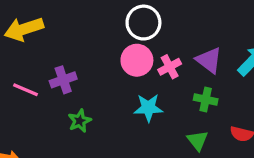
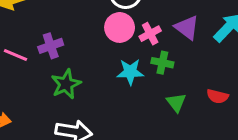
green cross: (206, 100) -> (162, 63), moved
green star: (80, 121) -> (66, 84), size x1.4

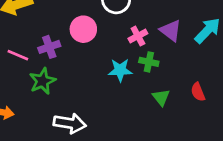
pink circle: (120, 27) -> (83, 29), moved
green star: (66, 84) -> (42, 81), moved
red semicircle: (217, 96) -> (198, 92), turned 54

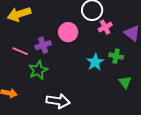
pink cross: (138, 36) -> (105, 27), moved
cyan star: (120, 70) -> (95, 62), turned -30

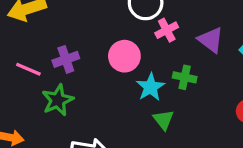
pink circle: (68, 32) -> (124, 56), moved
green triangle: (125, 82) -> (163, 120), moved

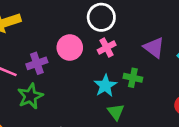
pink cross: (167, 30) -> (107, 48), moved
pink circle: (124, 56) -> (70, 48), moved

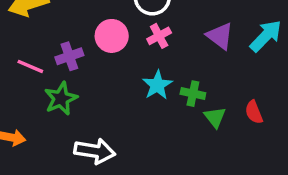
green cross: (133, 78) -> (193, 94), moved
green triangle: (116, 112) -> (215, 117), moved

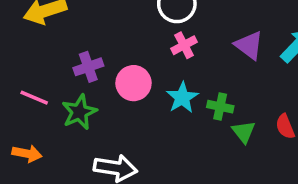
pink circle: (112, 36) -> (133, 83), moved
pink line: (30, 66) -> (34, 98), moved

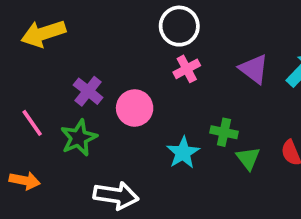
purple cross: (88, 67) -> (88, 91), turned -32
pink line: (34, 98) -> (32, 123), turned 32
cyan star: (182, 98) -> (183, 153), moved

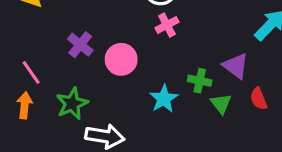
purple triangle: (254, 69) -> (236, 66), moved
green star: (79, 138) -> (72, 104), moved
orange arrow: (25, 181) -> (25, 105), moved, turned -95

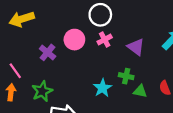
pink circle: (121, 59) -> (74, 40), moved
purple triangle: (236, 66) -> (136, 47), moved
green triangle: (221, 104) -> (140, 91), turned -40

